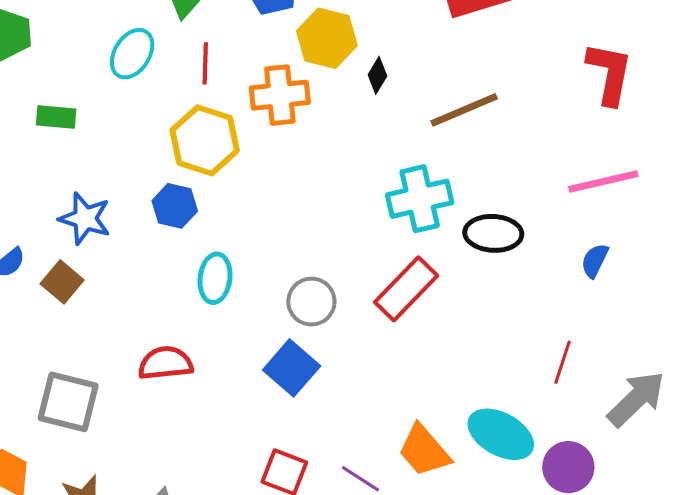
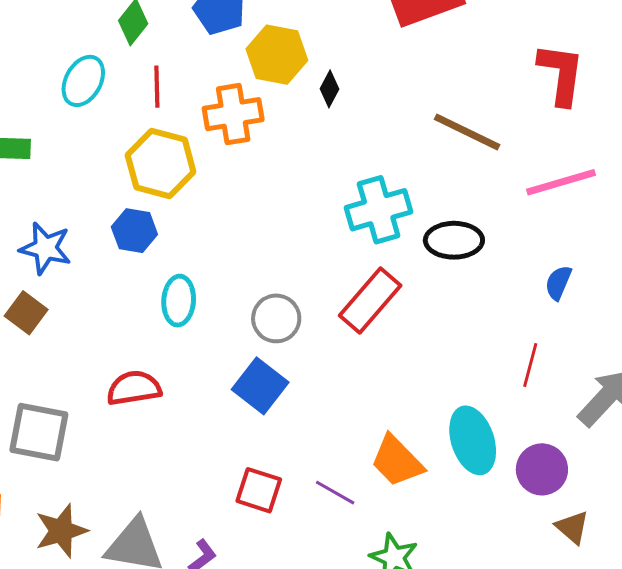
brown line: (464, 110) -> (467, 132), moved, turned 52
blue semicircle: (595, 261) -> (558, 283), moved
cyan ellipse: (501, 434) -> (473, 440), turned 46

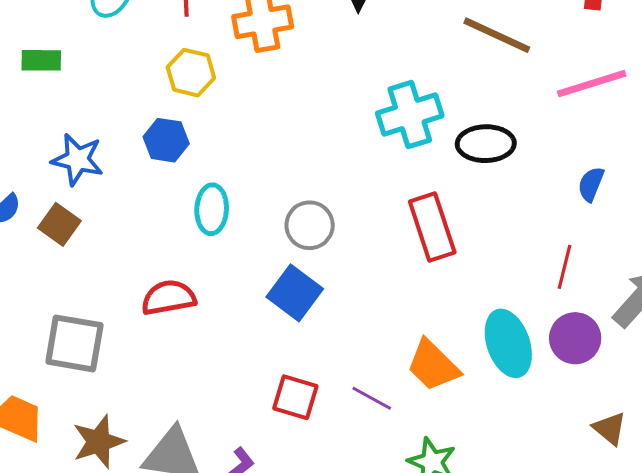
yellow hexagon: (161, 164) -> (191, 73), size x0.7
red rectangle: (370, 301) -> (432, 227), moved, turned -58
purple circle: (542, 469) -> (575, 338), moved

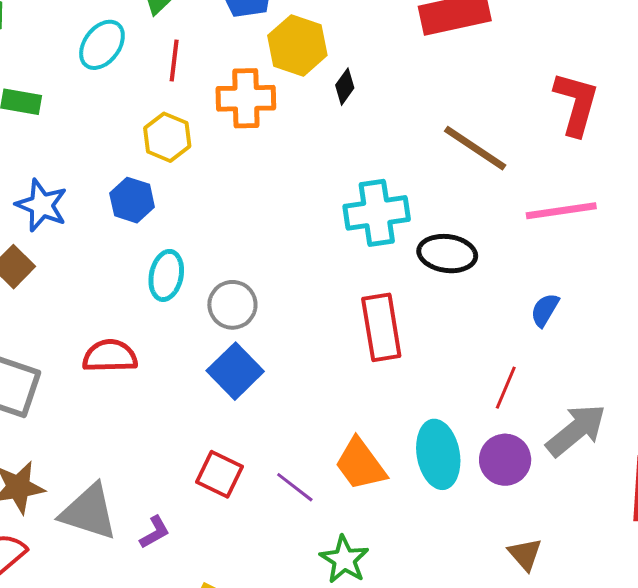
gray circle: (310, 225) -> (232, 305), moved

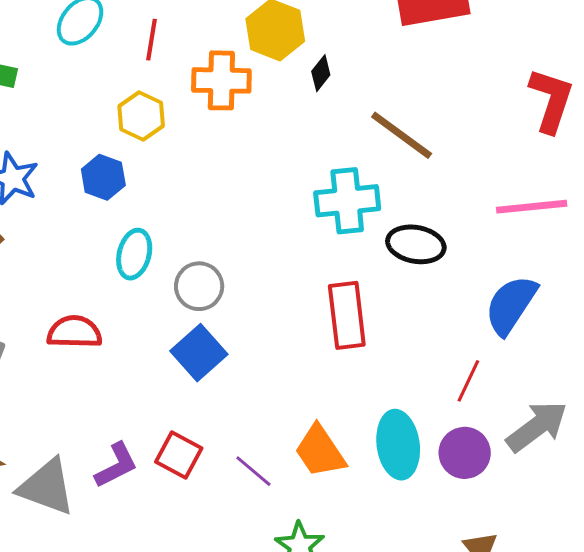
brown line: (475, 148) -> (402, 135), moved
blue semicircle: (545, 310) -> (511, 305), size x1.8
purple L-shape: (155, 532) -> (116, 465), moved, size x1.4

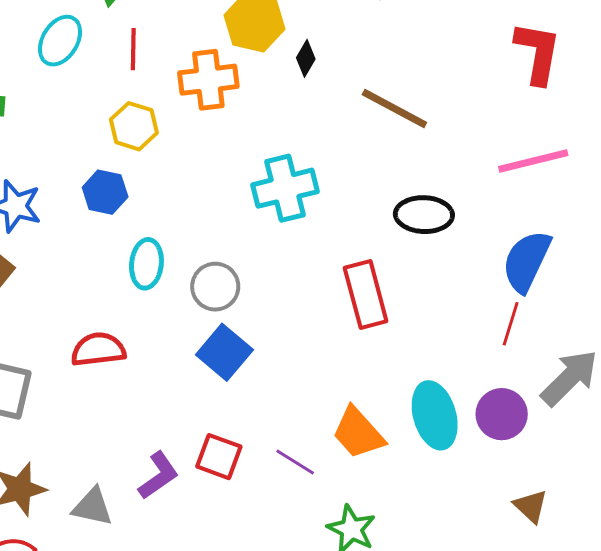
cyan cross: (347, 201) -> (285, 188), moved
red line: (468, 381) -> (511, 324), moved
gray triangle: (47, 487) -> (92, 507), size x0.7

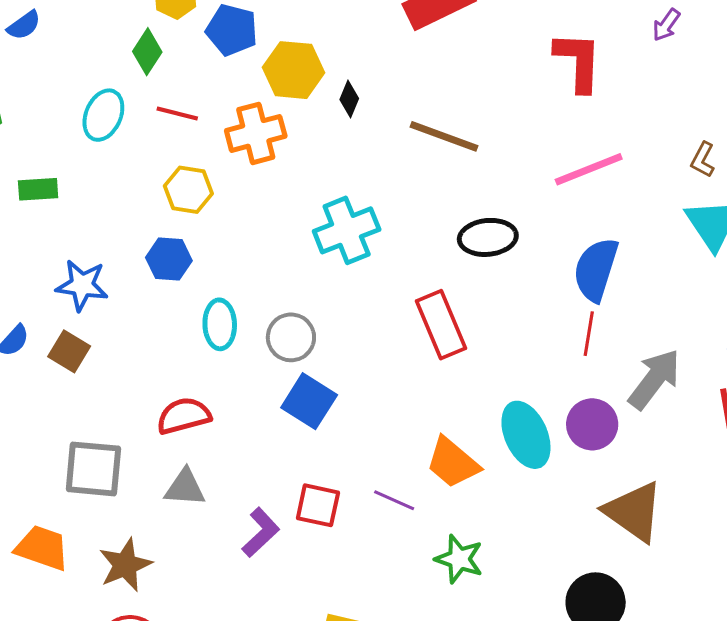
red line: (133, 49) -> (177, 113), turned -69
brown triangle: (531, 506) -> (634, 512), size x1.8
gray triangle: (92, 507) -> (185, 488), moved

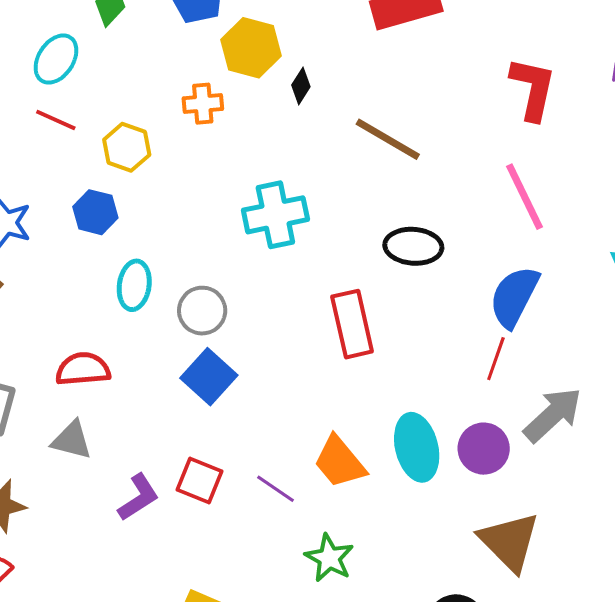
red line: (177, 113) -> (56, 120), moved
orange cross: (256, 133) -> (203, 104), size x0.7
pink line: (589, 169) -> (525, 197), turned 76

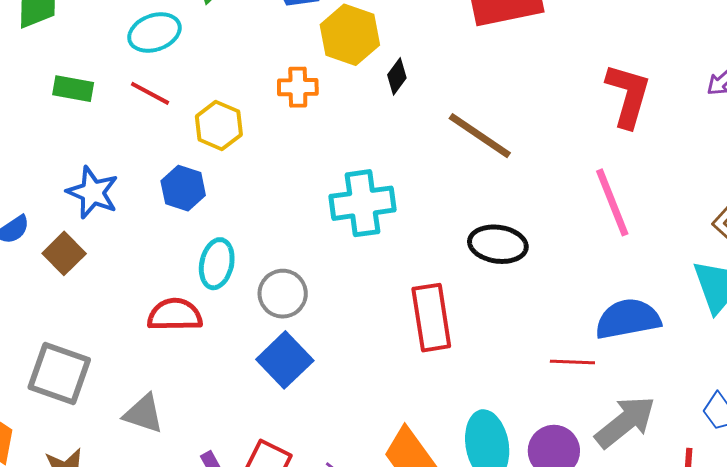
cyan ellipse: (56, 59) -> (154, 33), turned 33
blue semicircle: (514, 297) -> (628, 319), moved, turned 48
red line: (496, 359) -> (572, 362), turned 69
red semicircle: (83, 369) -> (175, 315), moved

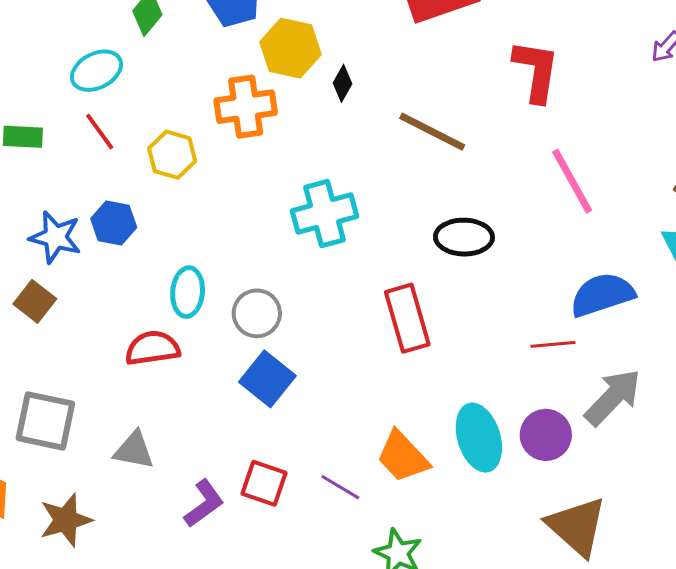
orange cross: (298, 87) -> (246, 107), size x1.5
red line: (150, 93) -> (100, 132), turned 33
red L-shape: (628, 95) -> (536, 71), moved
blue hexagon: (183, 188) -> (114, 223), moved

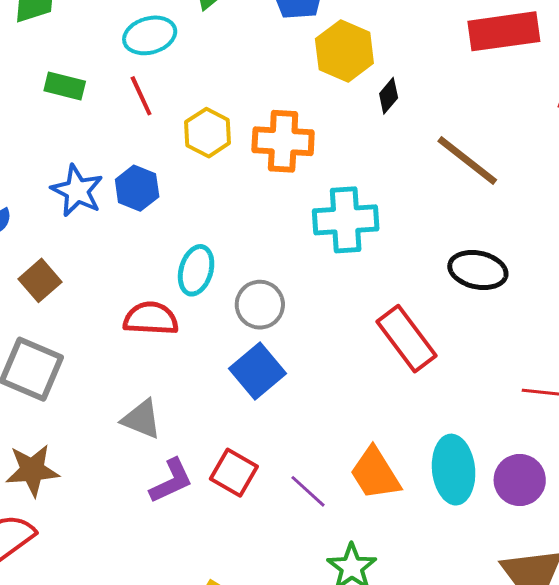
orange cross: (246, 107) -> (283, 141), moved
brown square: (35, 301) -> (40, 280), moved
red rectangle: (407, 318) -> (407, 339), turned -32
gray triangle: (134, 450) -> (142, 419), moved

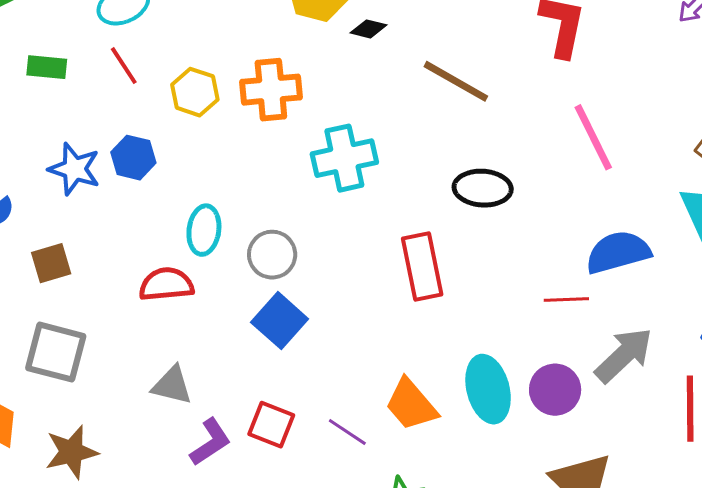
black diamond: (389, 96) -> (369, 29), turned 72
brown square: (40, 280) -> (51, 263), turned 33
red rectangle: (407, 339) -> (422, 267), turned 34

